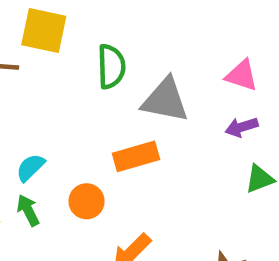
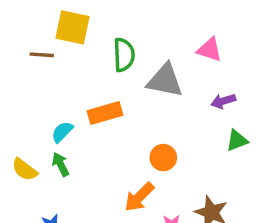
pink triangle: (242, 75) -> (210, 50), moved
orange rectangle: (136, 156) -> (105, 113), moved
orange circle: (87, 201) -> (163, 158), moved

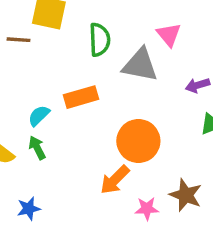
pink triangle: (210, 50) -> (169, 35), moved, turned 32
orange circle: (163, 158) -> (138, 141), size x1.6

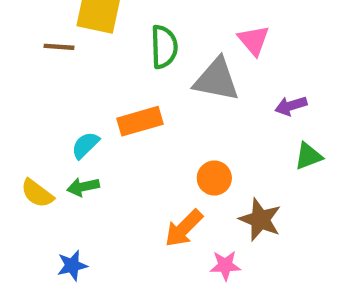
orange circle: (138, 141) -> (214, 178), size x0.6
green arrow: (37, 148) -> (83, 187), turned -75
brown star: (186, 195) -> (260, 220), moved

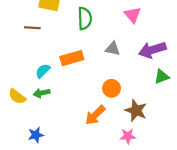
brown line: (59, 47) -> (32, 28), moved
gray triangle: (216, 80) -> (113, 49), moved, size x0.6
purple arrow: (291, 106) -> (152, 50), size x1.6
pink star: (225, 265) -> (128, 136), moved

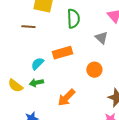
gray triangle: (113, 49) -> (101, 38), moved, turned 32
orange circle: (112, 88) -> (94, 70), moved
orange arrow: (95, 115) -> (66, 98), moved

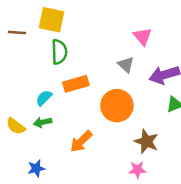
green semicircle: (73, 19) -> (59, 52), moved
brown line: (28, 27) -> (17, 33), moved
orange circle: (94, 70) -> (117, 106), size x1.6

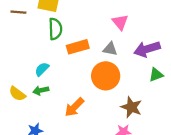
pink triangle: (143, 36) -> (120, 22), moved
gray triangle: (126, 65) -> (110, 49), moved, turned -32
orange rectangle: (76, 84) -> (78, 47), moved

